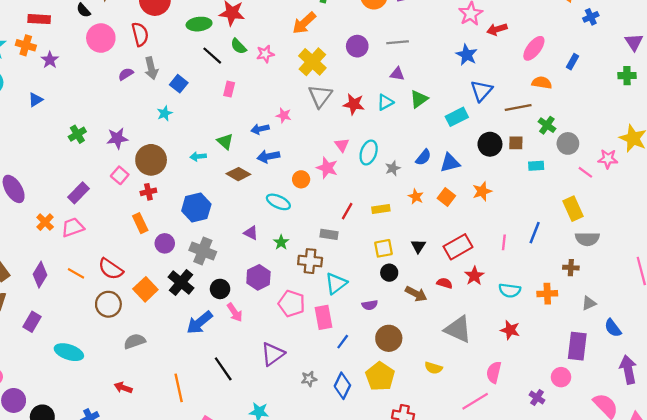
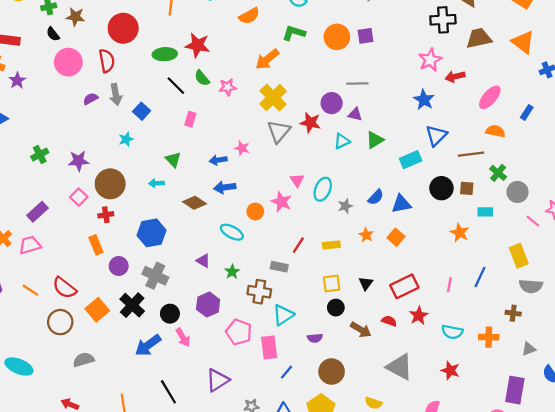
purple circle: (357, 46) -> (332, 103), moved
red star: (354, 104) -> (310, 123), moved
green triangle: (225, 141) -> (173, 160), moved
orange star: (482, 191) -> (460, 233), moved, turned -30

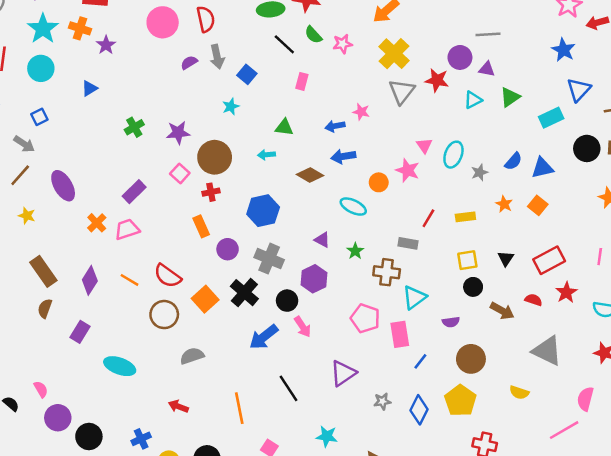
green triangle: (173, 160) -> (284, 127), turned -35
purple hexagon: (208, 305) -> (314, 279), moved

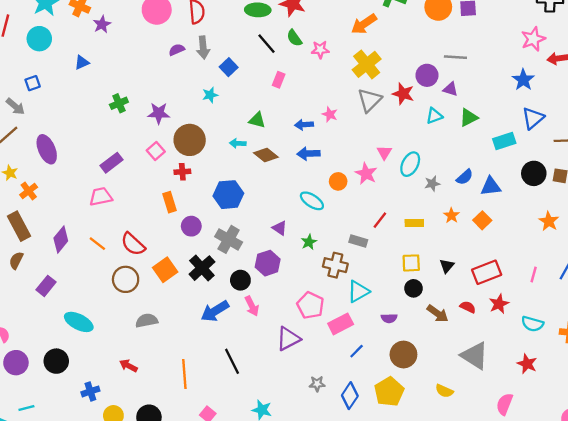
brown diamond: (310, 175) -> (266, 155), moved
orange cross: (97, 223) -> (29, 191), moved
pink rectangle: (400, 334) -> (341, 324), turned 65
purple triangle: (343, 373) -> (288, 339), moved
black circle: (89, 437) -> (56, 361), moved

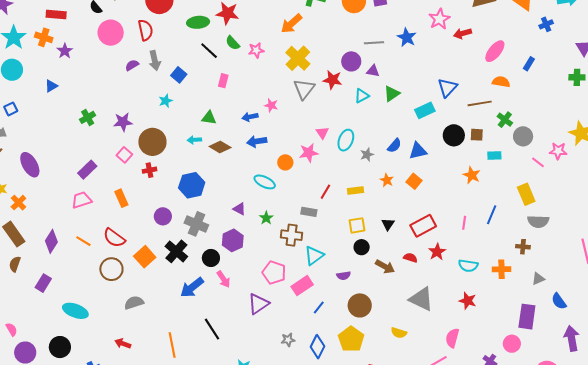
blue star: (523, 80) -> (407, 37), moved
pink star: (366, 174) -> (309, 153), turned -30
orange rectangle: (169, 202) -> (121, 198), moved

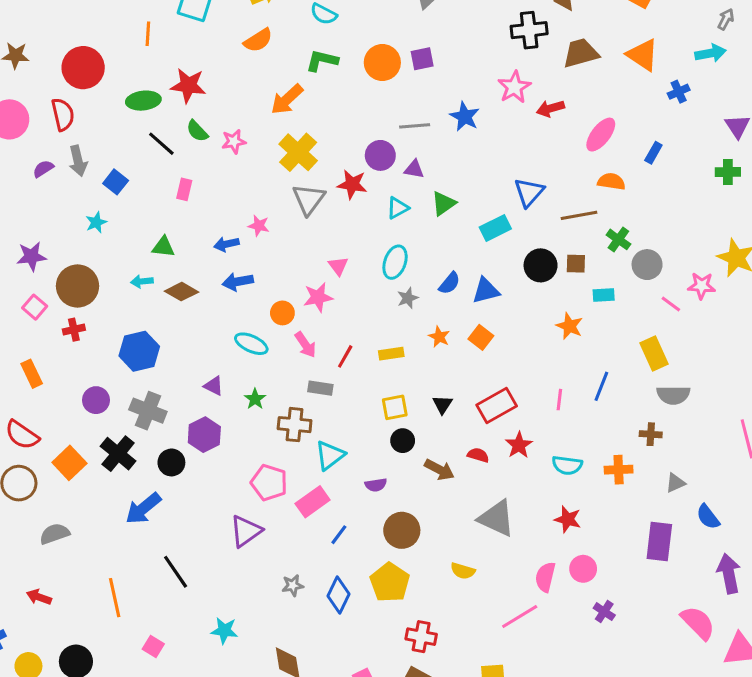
cyan ellipse: (346, 140) -> (395, 262), moved
pink arrow: (223, 279) -> (305, 345), moved
pink circle: (512, 344) -> (583, 569), moved

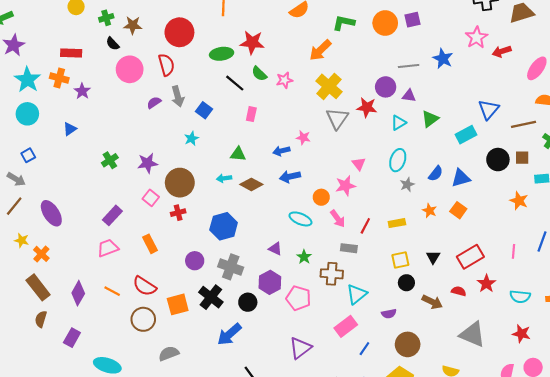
orange square: (69, 463) -> (178, 304), turned 30
pink pentagon: (269, 483) -> (298, 298), moved

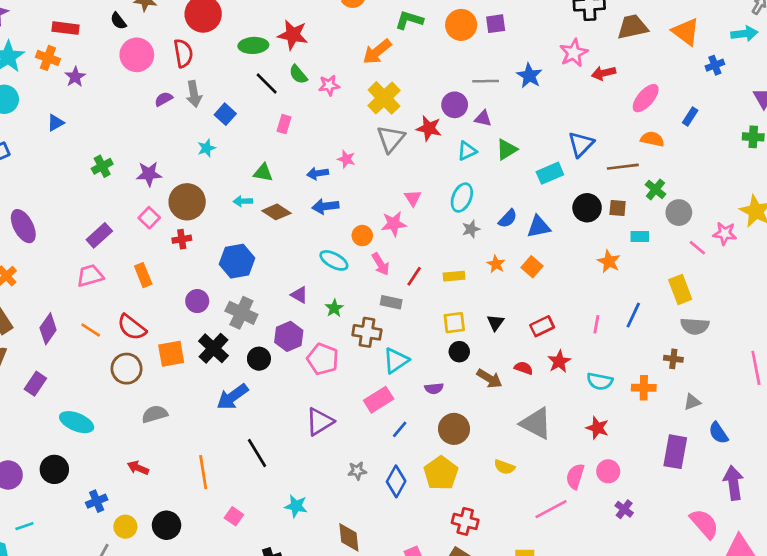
red rectangle: (470, 257) -> (542, 326), size x0.7

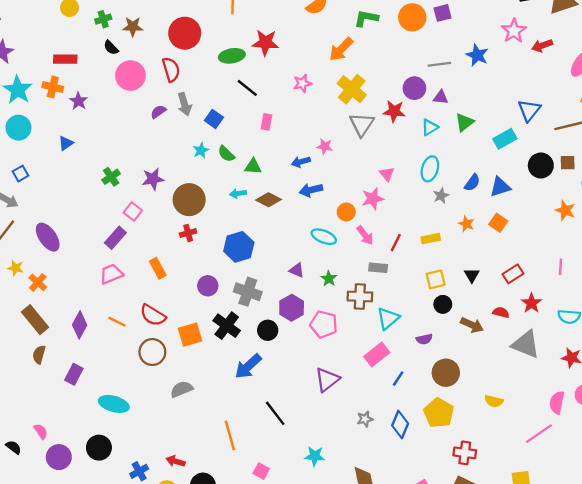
green semicircle: (298, 74) -> (226, 154), moved
pink square: (149, 218) -> (133, 212), moved
gray triangle: (536, 423) -> (526, 344), moved
red arrow: (138, 468) -> (176, 461), moved

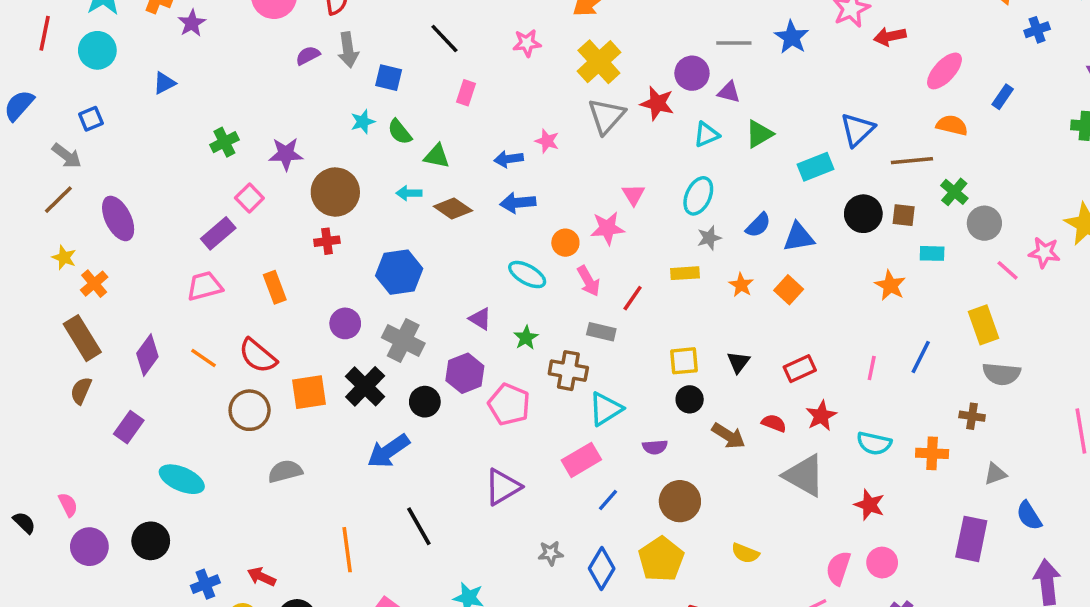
blue square: (214, 119) -> (389, 78), turned -30
yellow rectangle: (431, 239) -> (685, 273), moved

